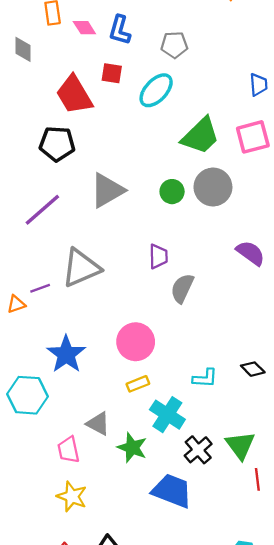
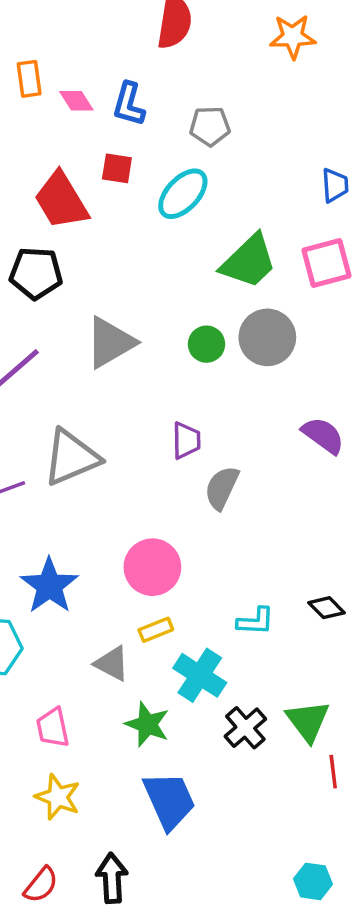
gray triangle: (98, 424) -> (112, 663), moved
blue trapezoid: (172, 491) -> (169, 800), moved, turned 45

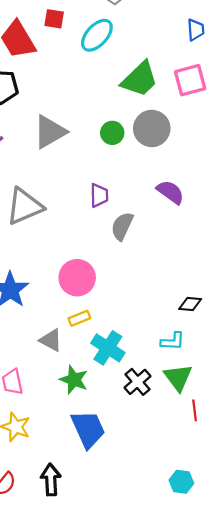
purple semicircle: (323, 435) -> (170, 192), moved
black diamond: (326, 608) -> (190, 304), turned -40
cyan L-shape: (255, 621) -> (173, 341), moved

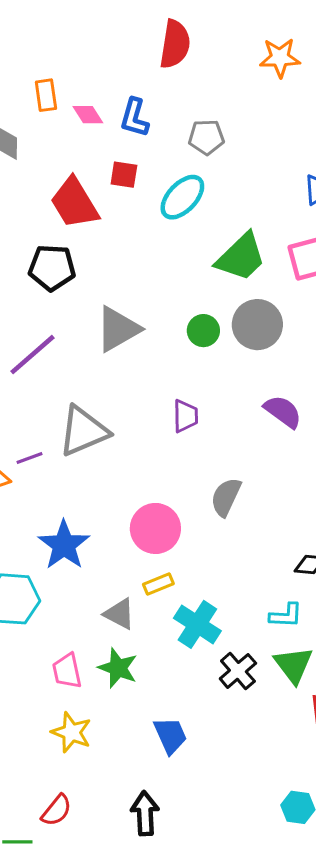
gray semicircle: (122, 226) -> (226, 497), moved
green star: (74, 380) -> (118, 668), moved
blue trapezoid: (88, 429) -> (170, 735), size x0.7
black arrow: (51, 480) -> (145, 813), moved

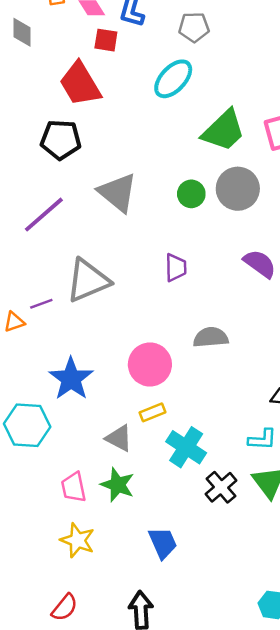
red square: (124, 175) -> (106, 40), moved
gray triangle: (118, 329) -> (118, 193), turned -51
gray semicircle: (226, 497) -> (211, 337), turned 60

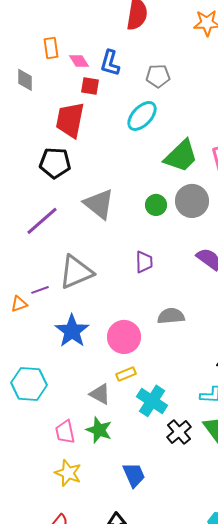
red trapezoid: (80, 84) -> (70, 120), turned 42
blue star: (71, 379) -> (72, 331), moved

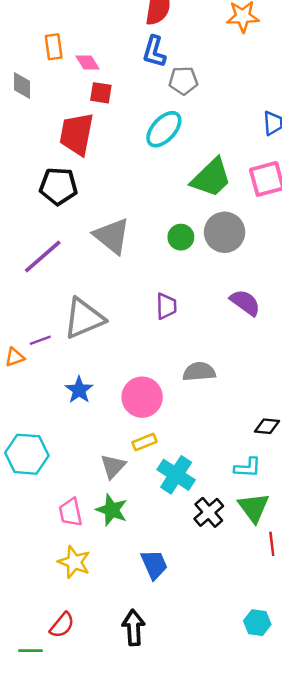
blue L-shape: (110, 63) -> (154, 52), moved
blue star: (72, 331) -> (79, 390), size x0.7
gray triangle: (100, 394) -> (113, 466), turned 45

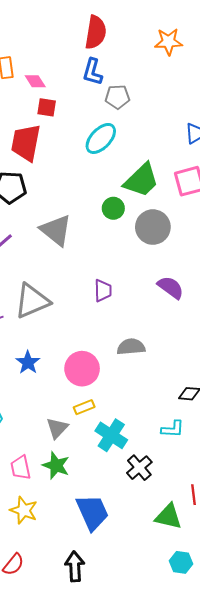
green circle: (181, 237) -> (113, 208), moved
green triangle: (254, 508) -> (168, 517), moved, turned -40
blue trapezoid: (154, 564) -> (92, 512), size x1.4

